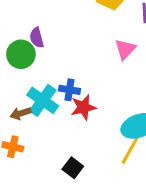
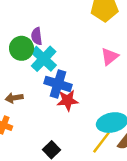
blue cross: (69, 90) -> (58, 84), size x1.5
cyan cross: (43, 100) -> (44, 59), moved

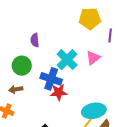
green circle: (21, 48) -> (22, 66), moved
cyan cross: (44, 59) -> (67, 60), moved

